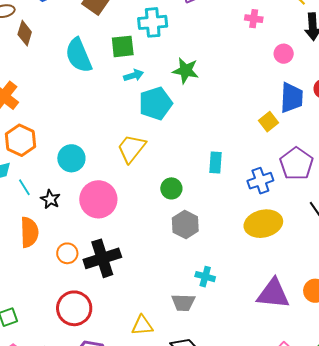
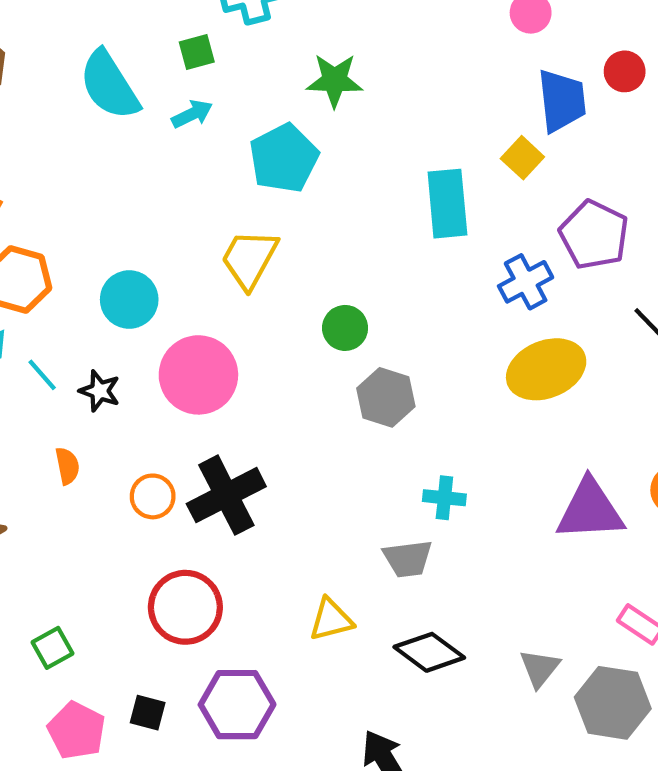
green square: (123, 46) -> (197, 52), size x0.7
cyan arrow: (134, 75) -> (192, 114), moved
cyan rectangle: (215, 163) -> (447, 204), moved, size x1.5
orange semicircle: (29, 232) -> (67, 466), size x0.6

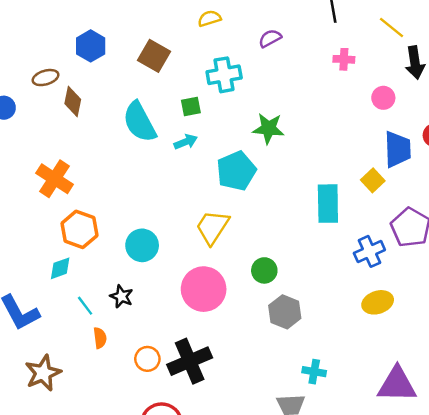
yellow ellipse: (546, 369) -> (378, 302), size x0.7
cyan line: (42, 375) -> (85, 306), moved
pink circle: (198, 375) -> (204, 289), moved

